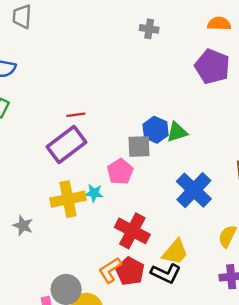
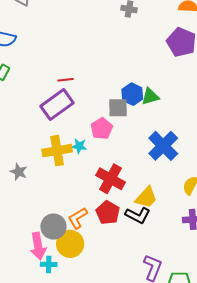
orange L-shape: (110, 270) -> (78, 218), moved

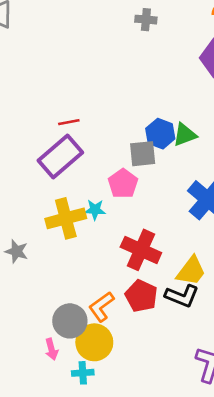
pink arrow: (38, 246) -> (51, 349), size x0.6
cyan cross: (49, 264) -> (83, 373), moved

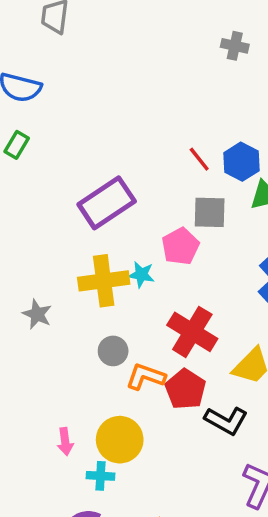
red line: (69, 122) -> (199, 159), moved, turned 55
blue hexagon: (160, 134) -> (241, 162), moved
black L-shape: (182, 296) -> (226, 421), moved
orange L-shape: (101, 307) -> (145, 377), moved, turned 48
gray circle: (70, 321) -> (113, 351), moved, size x0.7

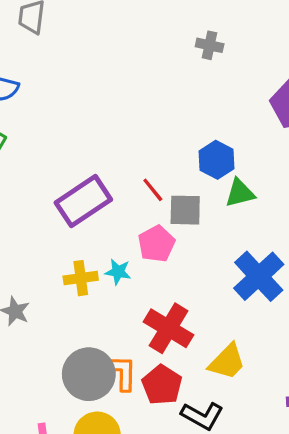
red line: (199, 159) -> (153, 190), moved
yellow cross: (104, 281) -> (81, 278), size x0.7
gray circle: (113, 351) -> (89, 374), moved, size x1.8
orange L-shape: (145, 377) -> (122, 373), turned 72

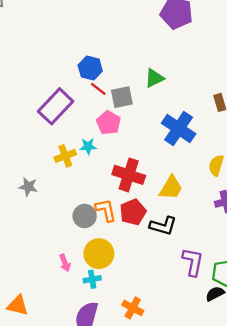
blue hexagon: (217, 160) -> (90, 68), moved
gray circle: (89, 374) -> (85, 216), size x0.7
red pentagon: (162, 385) -> (133, 212), turned 30

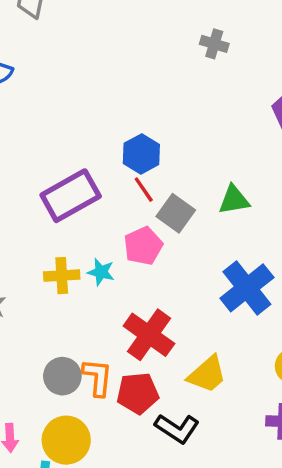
gray square: (122, 97) -> (176, 213), turned 30

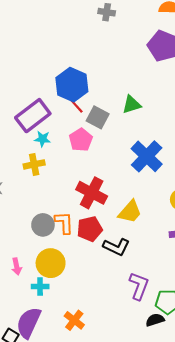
blue hexagon: (141, 154) -> (72, 85), size x1.4
cyan star: (101, 272) -> (42, 139), moved

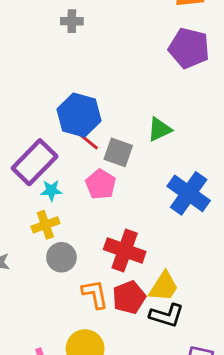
gray cross: (107, 12) -> (72, 21), moved
yellow trapezoid: (130, 212) -> (164, 287), moved
gray circle: (43, 225) -> (61, 257), moved

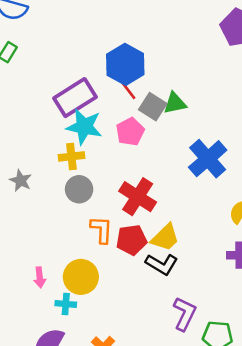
green triangle: (159, 129) -> (175, 103), moved
cyan star: (51, 190) -> (84, 127), size x1.8

